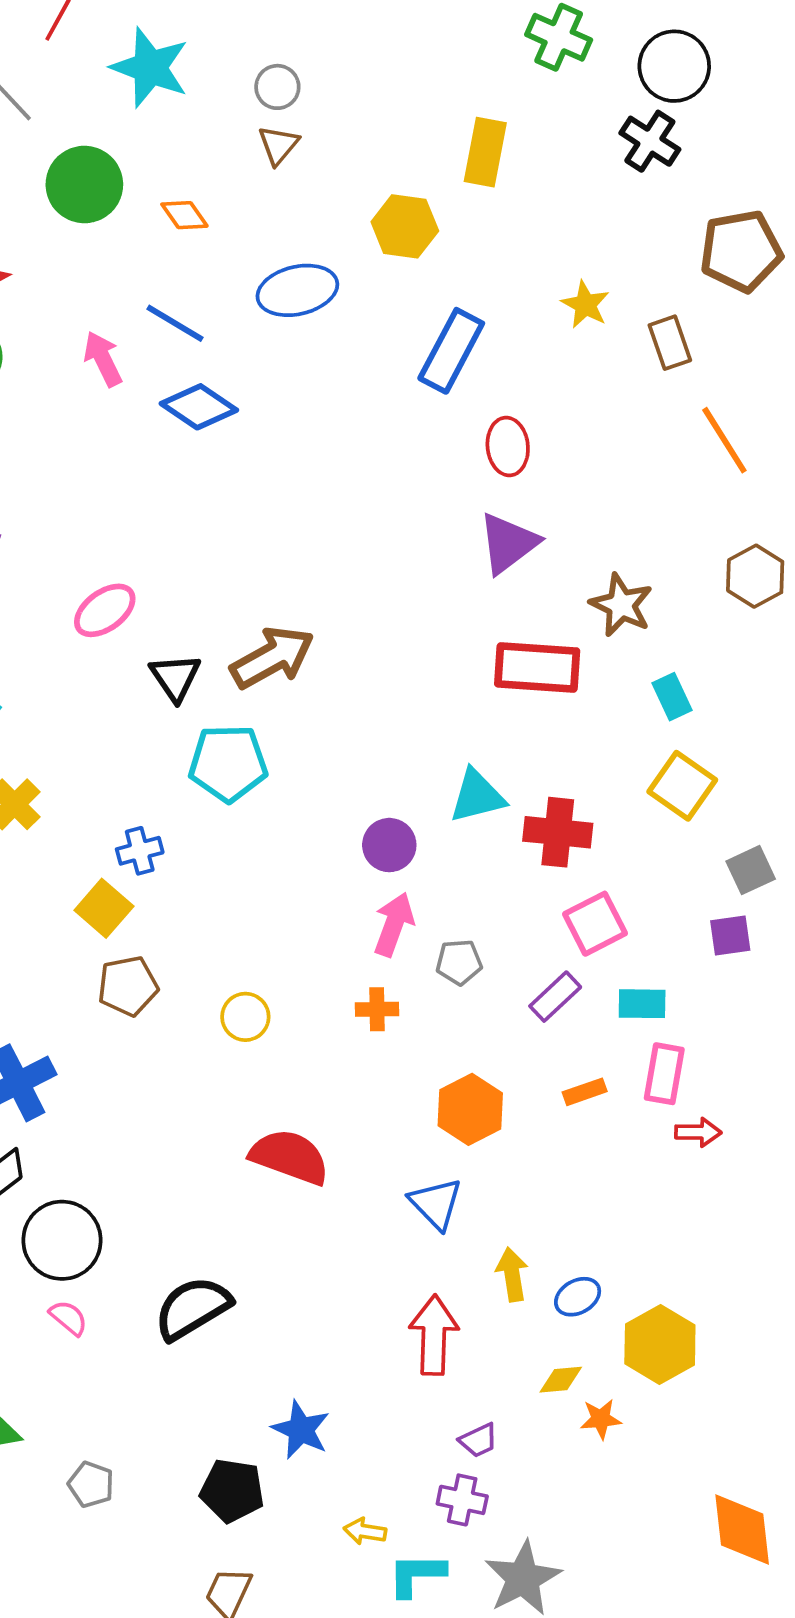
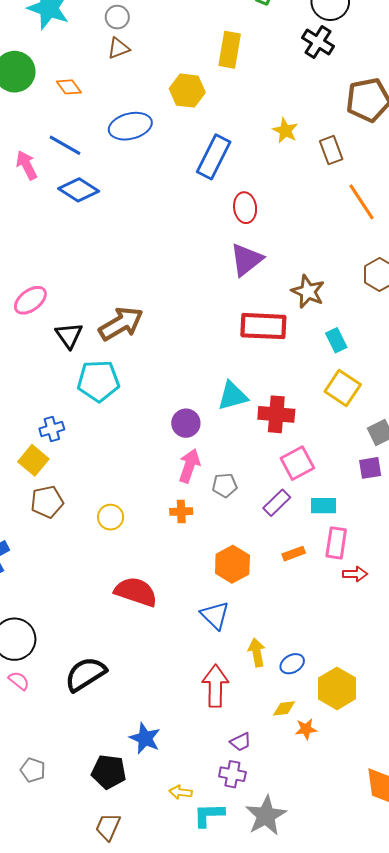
brown triangle: (278, 145) -> (118, 48), turned 30

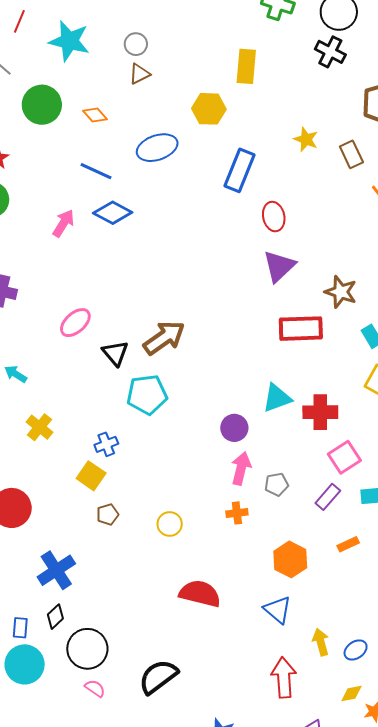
pink arrow: (27, 165) -> (63, 223), moved, turned 64
brown pentagon: (47, 502) -> (108, 514), size x0.7

